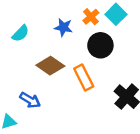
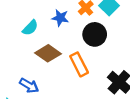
cyan semicircle: (21, 33) -> (30, 28), moved

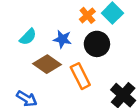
blue star: (60, 18) -> (62, 39), moved

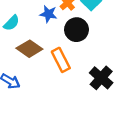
blue star: (62, 39) -> (48, 14), moved

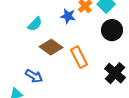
black circle: (76, 30) -> (112, 30), moved

